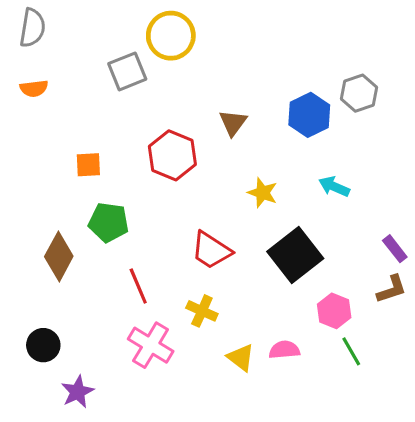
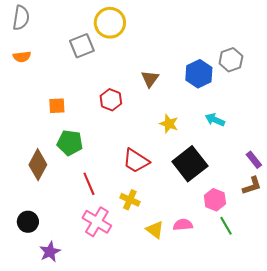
red hexagon: (172, 155) -> (111, 100), size x0.7

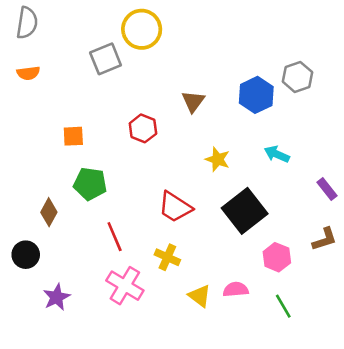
purple rectangle: (254, 160) -> (327, 189), moved
brown diamond: (38, 165) -> (49, 212), size x0.7
black circle: (28, 222) -> (26, 255), moved
green line: (226, 226) -> (283, 306), moved
purple star: (50, 252) -> (57, 297), moved

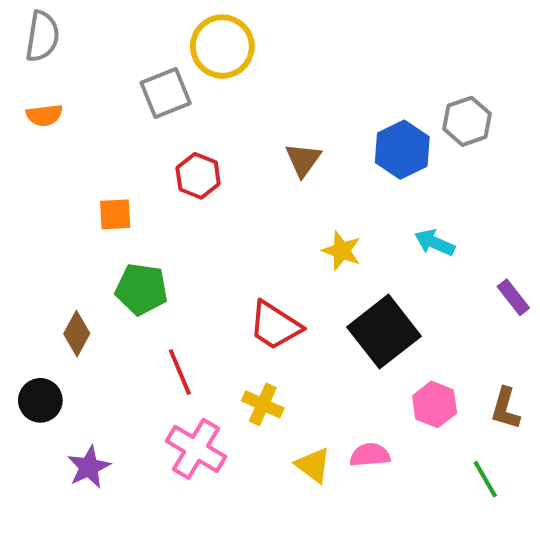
red hexagon: (143, 128) -> (198, 176), moved
brown L-shape: (325, 239) -> (505, 408), moved, turned 124
green line: (283, 306) -> (485, 479), moved

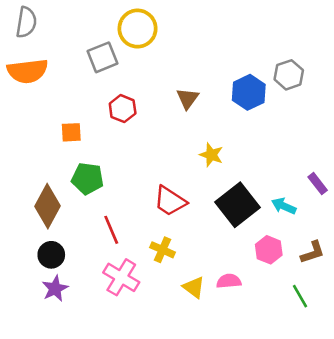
orange semicircle: (44, 115) -> (28, 71), size x1.8
cyan arrow: (435, 243) -> (284, 206), moved
brown diamond: (77, 334) -> (48, 206), size x1.6
black circle: (40, 400) -> (51, 255), moved
brown L-shape: (505, 408) -> (313, 252), turned -124

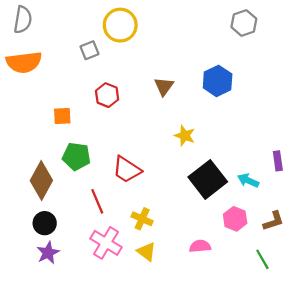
gray square: (103, 57) -> (90, 50), size x0.7
gray hexagon: (289, 75) -> (244, 23), moved
purple rectangle: (318, 184) -> (278, 161), turned 30
red trapezoid: (170, 201) -> (127, 170), moved
yellow triangle: (194, 287) -> (146, 252), moved

